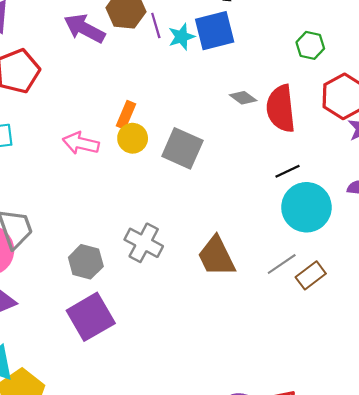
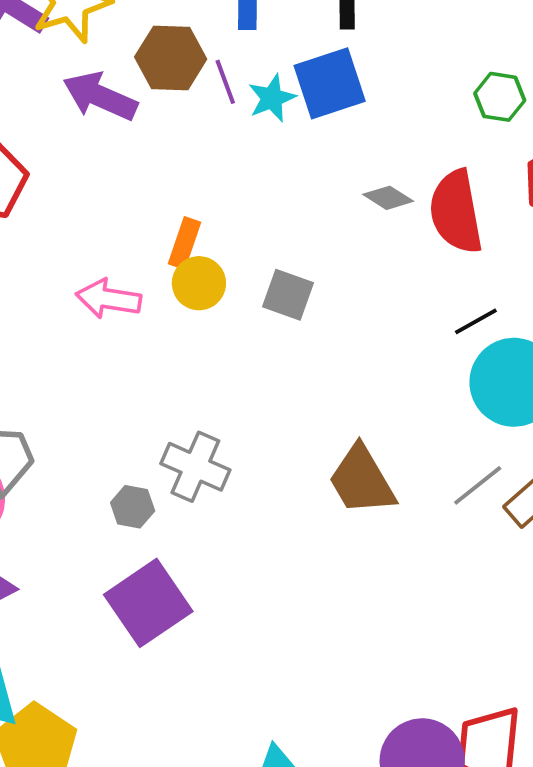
gray square: (182, 148) -> (288, 295), size x0.7
gray cross: (144, 243) -> (195, 467), moved
gray hexagon: (86, 262) -> (133, 507), size x0.7

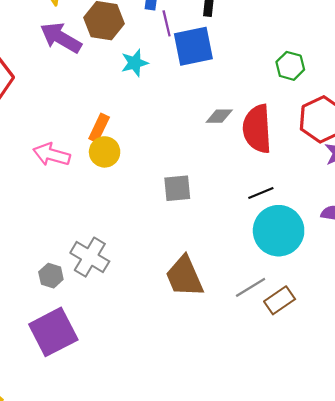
purple line: (225, 82) -> (167, 23), moved
cyan star: (272, 98) -> (135, 63), moved
gray diamond: (388, 198) -> (219, 116), turned -40
gray square: (288, 295) -> (177, 188), moved, turned -32

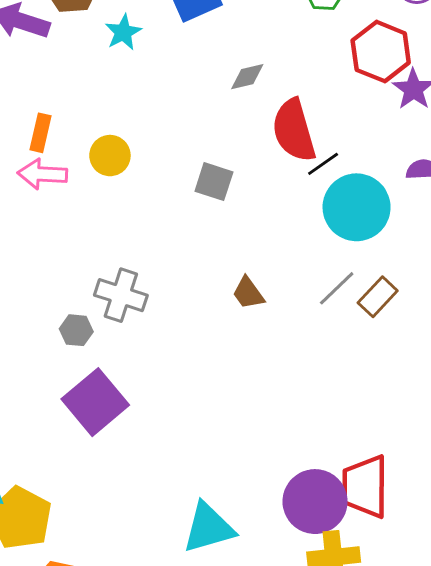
orange rectangle: (99, 128) -> (40, 133), moved
red semicircle: (257, 129) -> (294, 130), moved
gray square: (177, 188) -> (214, 182), turned 36
brown trapezoid: (184, 276) -> (248, 293), size x0.6

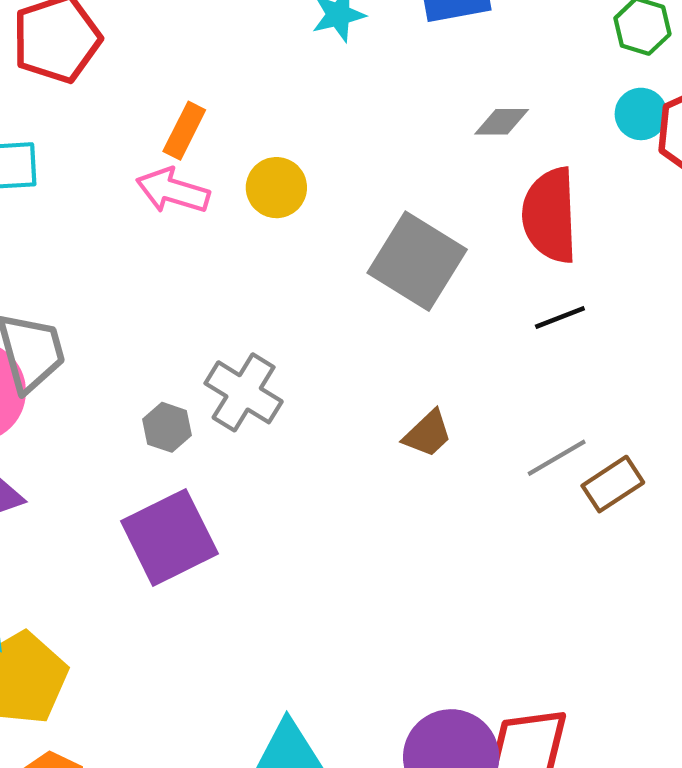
black line: (323, 164) -> (560, 318), moved
gray square: (214, 182) -> (417, 261), size x1.6
cyan circle: (357, 207) -> (641, 114), moved, size x0.5
brown trapezoid: (248, 293) -> (428, 434), turned -111

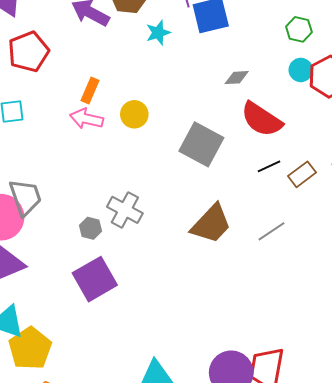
red semicircle: (550, 215) -> (262, 119), turned -51
brown trapezoid: (428, 434) -> (211, 224), size x1.8
brown rectangle: (613, 484) -> (302, 174), moved

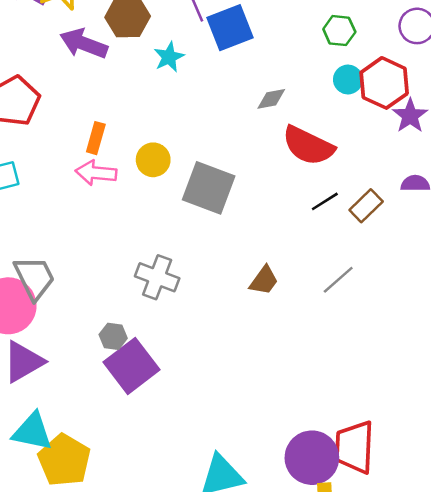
gray square: (201, 144) -> (209, 188), moved
brown trapezoid: (211, 224) -> (264, 280), size x0.6
gray hexagon: (90, 228) -> (113, 336), moved

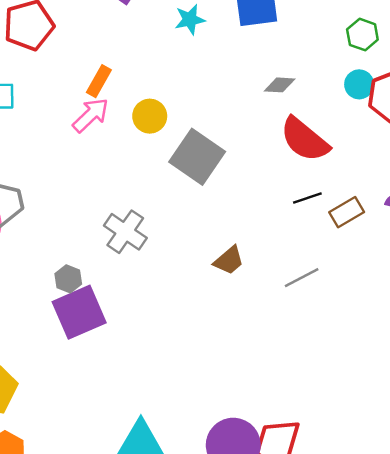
pink arrow: (96, 173) -> (91, 115), turned 117

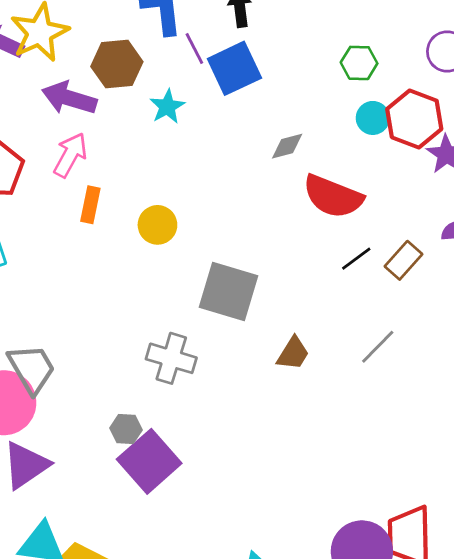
pink arrow: (91, 115) -> (70, 155), moved
gray square: (197, 157) -> (228, 292), moved

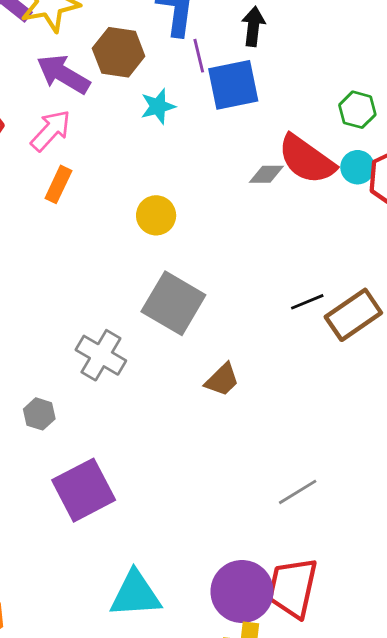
red semicircle: (333, 196) -> (307, 159), moved
yellow circle: (157, 225) -> (156, 215), moved
brown rectangle: (404, 260) -> (353, 315), size x1.4
gray line: (378, 347) -> (298, 492), moved
purple square: (149, 461) -> (84, 490), moved

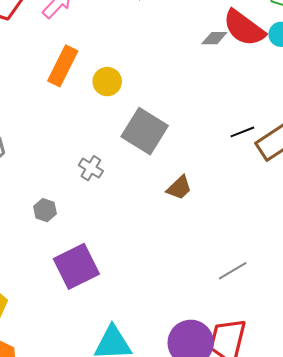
orange rectangle: (58, 184) -> (63, 66), moved, size x1.5
yellow circle: (156, 215) -> (107, 82), moved
gray cross: (101, 355) -> (91, 168), size x0.7

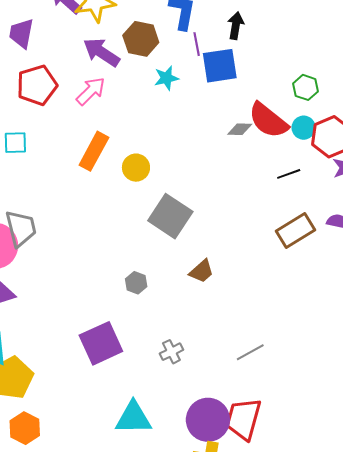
black line: (242, 132) -> (289, 174), moved
gray cross: (91, 168) -> (171, 352), moved, turned 30
gray hexagon: (45, 210) -> (136, 283), moved

